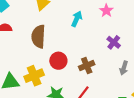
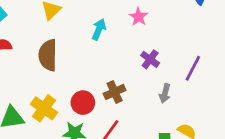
red circle: (58, 61) -> (83, 103), moved
yellow cross: (34, 76) -> (44, 108), turned -30

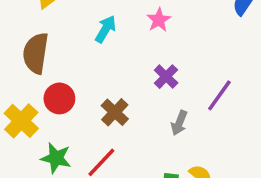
brown cross: (115, 92) -> (115, 112), turned -30
red circle: (83, 103) -> (59, 98), moved

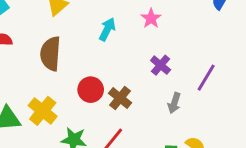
red circle: (59, 98) -> (91, 90), moved

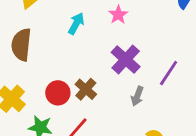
purple cross: (161, 65) -> (126, 60), size x1.5
red circle: (91, 90) -> (58, 93), moved

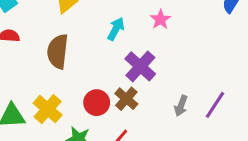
purple cross: (126, 60) -> (140, 66), moved
purple line: (169, 73) -> (215, 105), moved

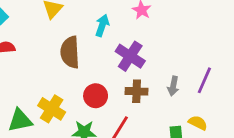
brown semicircle: (58, 52) -> (70, 52), moved
brown cross: (126, 99) -> (137, 91), moved, turned -30

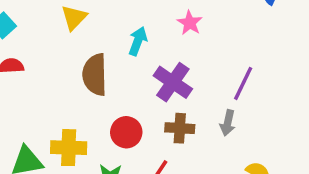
purple line: (204, 80) -> (243, 83), moved
yellow cross: (52, 109) -> (69, 148), turned -32

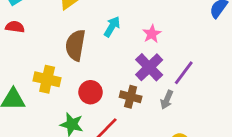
pink star: (190, 23) -> (152, 34), moved
purple cross: (173, 82) -> (149, 67), moved
yellow cross: (69, 148) -> (47, 79), moved

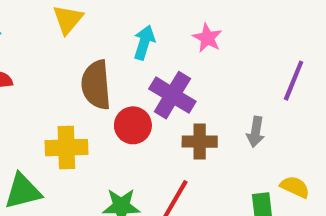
purple cross: (149, 67) -> (172, 95), moved
purple line: (184, 73) -> (294, 81), moved
red circle: (91, 92) -> (133, 125), moved

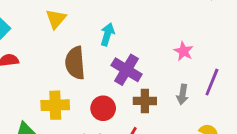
pink star: (207, 38) -> (184, 51), moved
purple line: (294, 81) -> (212, 82), moved
red circle: (133, 125) -> (103, 108), moved

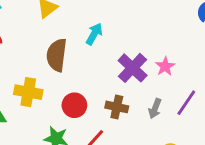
purple cross: (127, 70) -> (133, 68), moved

